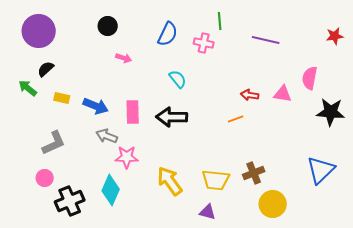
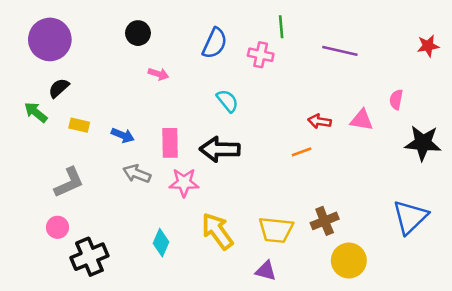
pink semicircle: (310, 78) -> (396, 99), size x0.7
blue arrow: (96, 106) -> (123, 135), size x0.7
pink star: (127, 157) -> (184, 183), moved
cyan diamond: (111, 190) -> (161, 243), moved, size x0.7

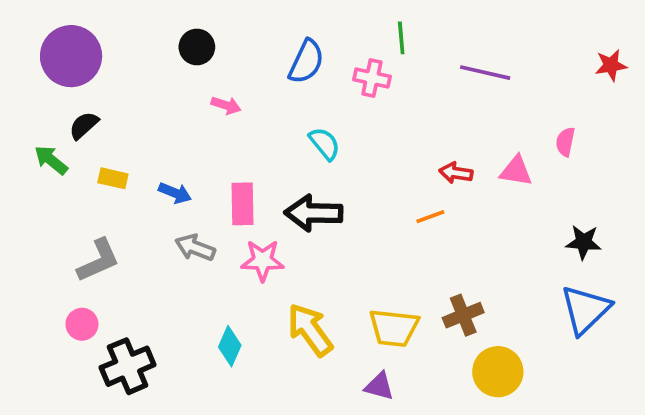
black star: (423, 143) -> (584, 242), moved, size x0.7

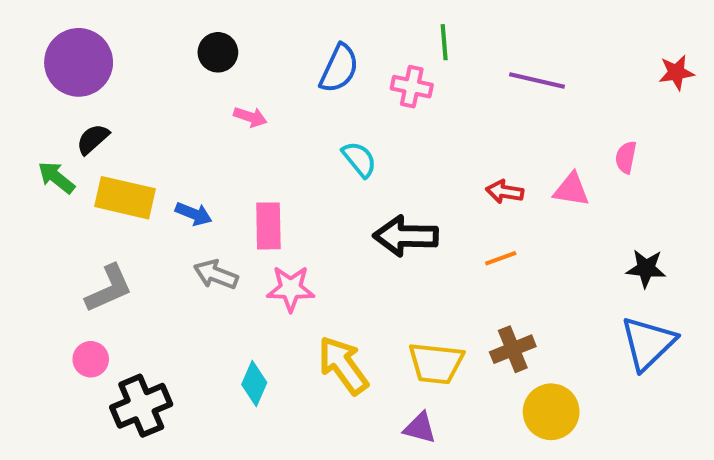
yellow rectangle: (113, 178) -> (125, 198), size x1.8
black arrow: (314, 213) -> (406, 236), moved
orange line: (430, 217) -> (501, 258), moved

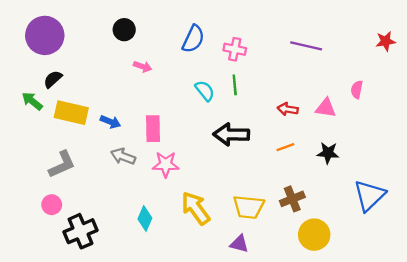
green line: (444, 42) -> (235, 85), moved
black star: (646, 268) -> (328, 153), moved

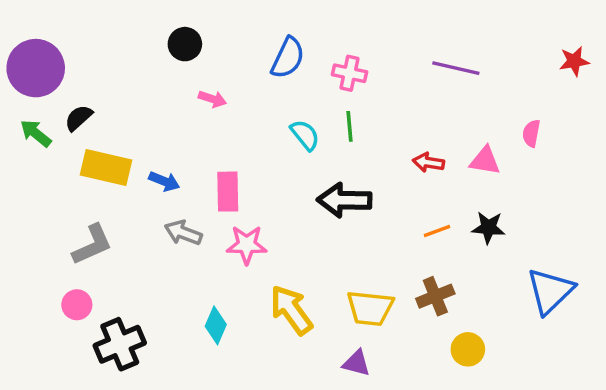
purple circle: (45, 35) -> (36, 68), moved
green arrow: (32, 101) -> (36, 133), moved
orange line: (285, 147) -> (437, 231), moved
yellow circle: (314, 235) -> (468, 349), size x0.7

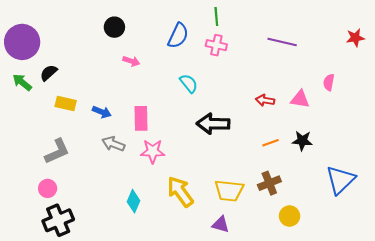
green line: (350, 126) -> (216, 17), moved
yellow rectangle: (106, 168) -> (66, 104), size x0.7
black cross: (120, 344) -> (58, 220), moved

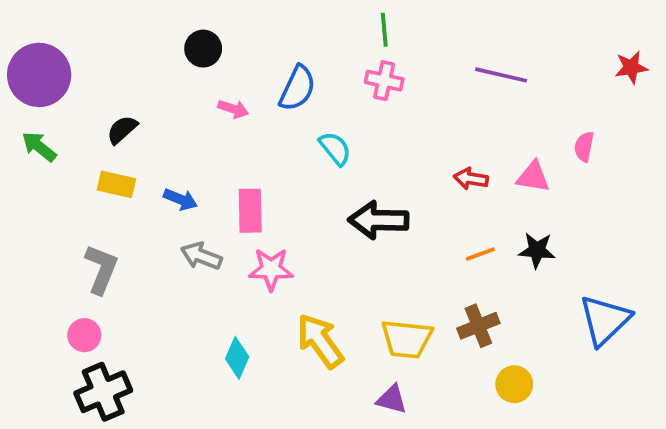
blue semicircle: (178, 36) -> (297, 88), moved
black semicircle: (49, 73) -> (122, 130), moved
gray L-shape: (57, 151) -> (101, 269), turned -44

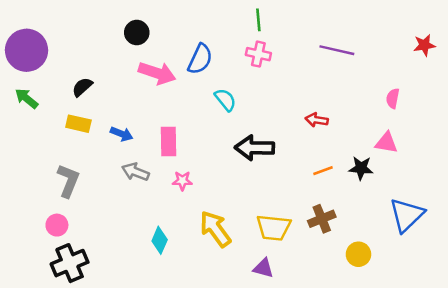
pink arrow: (233, 109) -> (157, 73), size x1.8
pink triangle: (533, 177) -> (386, 143), moved
pink star: (271, 269) -> (182, 181), size x0.7
yellow circle: (514, 384) -> (358, 254), moved

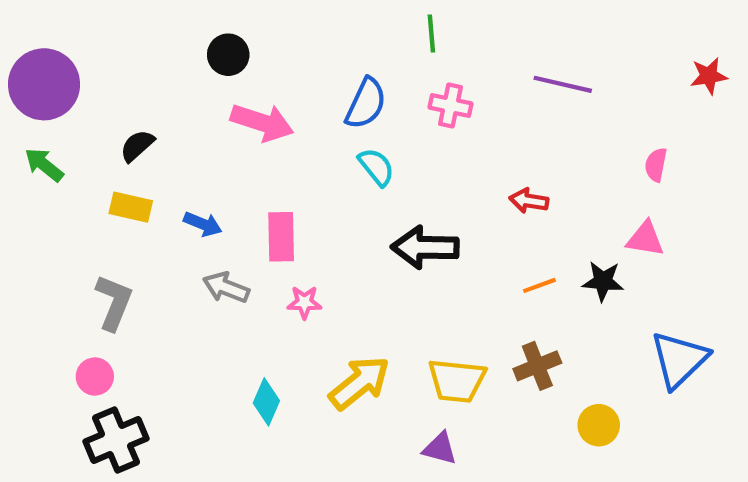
pink cross: (258, 54) -> (450, 106), moved
blue semicircle: (200, 59) -> (366, 103), moved
yellow arrow: (215, 229) -> (359, 383), turned 87

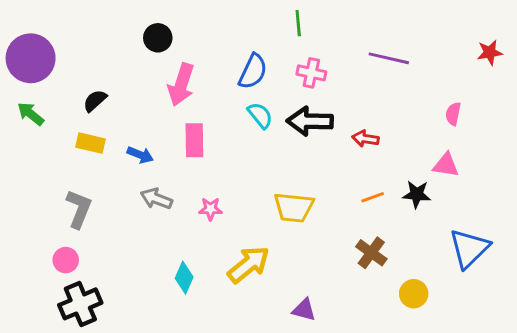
pink arrow: (262, 122) -> (181, 85), turned 90
pink rectangle: (281, 237) -> (194, 140), moved
black arrow: (425, 247) -> (310, 121), moved
brown cross: (537, 366) -> (371, 253), turned -32
yellow trapezoid: (457, 381) -> (294, 207), moved

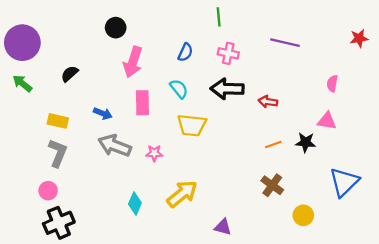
blue semicircle: (253, 71) -> (185, 52), size x0.7
cyan semicircle: (260, 115) -> (179, 89), moved
yellow rectangle: (91, 143) -> (58, 121), moved
gray arrow: (156, 199) -> (115, 146), size x1.4
yellow trapezoid: (294, 207) -> (192, 125), moved

